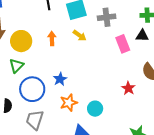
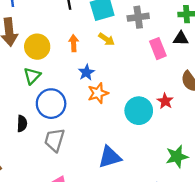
blue star: (60, 79) -> (86, 72), moved
orange star: (69, 103) -> (98, 93), moved
cyan circle: (95, 109) -> (139, 111), moved, size x1.5

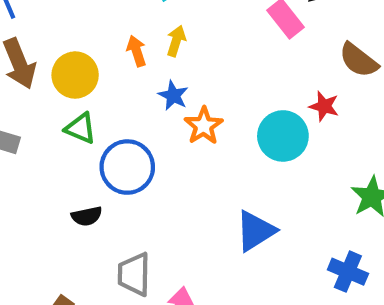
yellow arrow: (106, 39) -> (176, 41), moved, turned -91
green triangle: (32, 76) -> (81, 128), turned -36
black semicircle: (22, 124) -> (87, 216), turned 91
gray trapezoid: (55, 140) -> (134, 274), moved

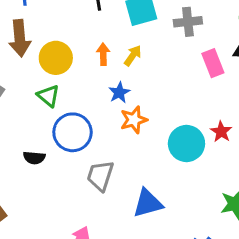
gray trapezoid: (134, 274) -> (100, 176), moved

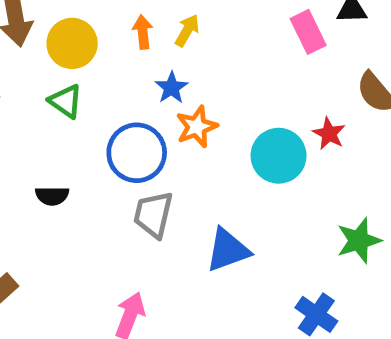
blue circle: (73, 132) -> (137, 153), moved

